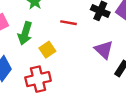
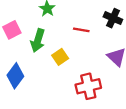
red cross: (38, 79) -> (88, 86), moved

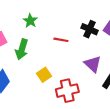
yellow square: (60, 57) -> (44, 75), moved

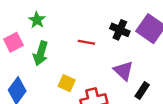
green star: (30, 21) -> (37, 20), moved
yellow square: (44, 75) -> (67, 83), turned -32

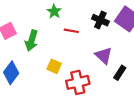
green star: (37, 20) -> (54, 11), moved

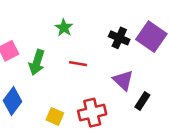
red line: (71, 31) -> (78, 64), moved
yellow square: (54, 66) -> (55, 116), moved

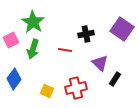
green star: (64, 28) -> (33, 22), moved, size x1.6
black cross: (119, 38) -> (86, 34), moved, turned -35

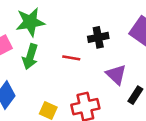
green star: (33, 22) -> (30, 22), turned 30

